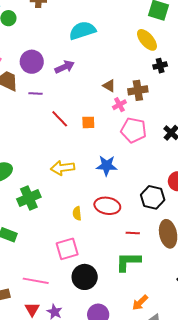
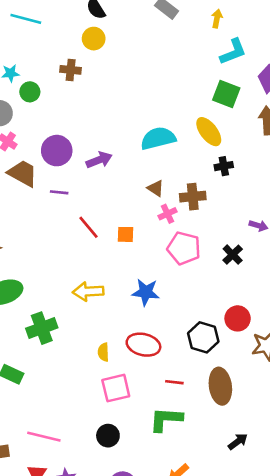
cyan semicircle: (82, 31) -> (158, 138), moved
pink square: (67, 249) -> (116, 388), moved
black circle: (85, 277) -> (108, 436), size x0.7

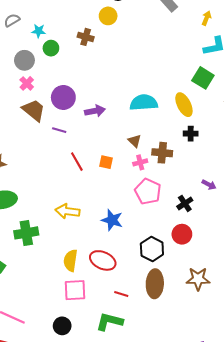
orange square: (126, 234) -> (106, 162), moved
red circle: (238, 318) -> (182, 234), moved
black hexagon: (203, 337) -> (152, 249), moved
yellow semicircle: (103, 352) -> (71, 260), size x1.5
brown ellipse: (220, 386) -> (155, 284), moved

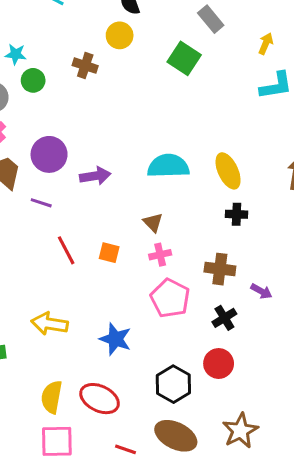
green square: (203, 78) -> (184, 58), moved
brown cross: (162, 153) -> (220, 269), moved
brown star: (198, 279) -> (240, 431), turned -30
brown ellipse: (155, 284) -> (176, 436), turned -68

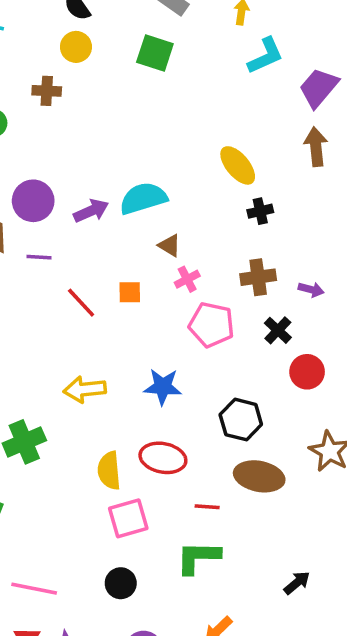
cyan semicircle: (168, 166) -> (143, 198), moved
red circle: (219, 364) -> (307, 372), moved

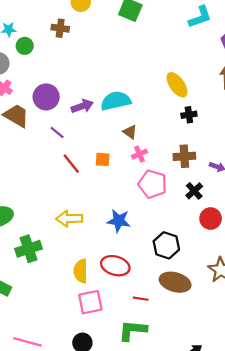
purple line: (39, 257) -> (57, 133), moved, turned 32

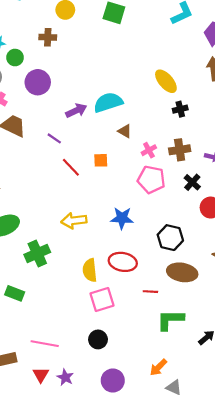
purple circle: (46, 97) -> (38, 82), moved
pink cross: (139, 154) -> (149, 150), moved
green L-shape: (133, 330) -> (170, 320), moved

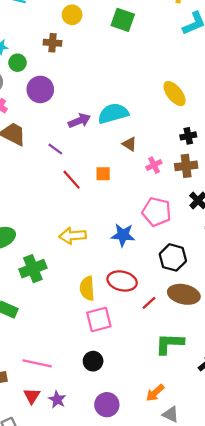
black cross: (180, 109) -> (188, 136), moved
pink pentagon: (151, 180) -> (157, 212), moved
red line: (150, 292) -> (149, 303), moved, turned -48

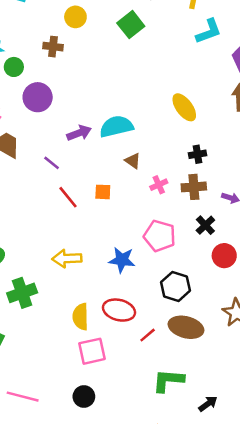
green square: (123, 20) -> (131, 25), turned 30

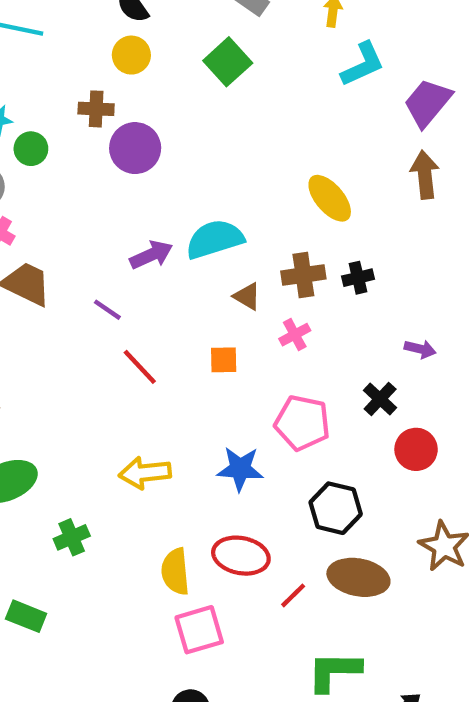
purple circle: (38, 97) -> (135, 148), moved
brown cross: (194, 187) -> (303, 275), moved
orange square: (103, 192) -> (224, 360), moved
green cross: (22, 293) -> (72, 537), size x0.7

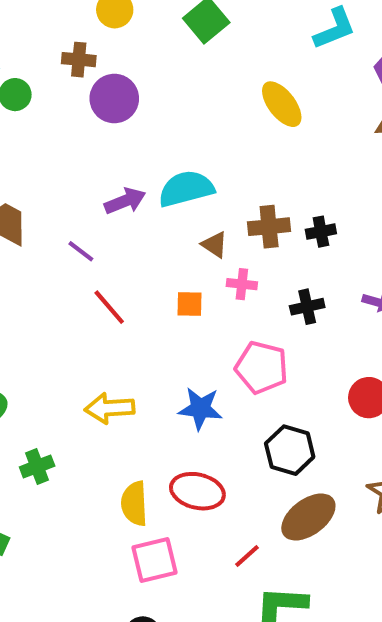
yellow ellipse: (330, 198) -> (282, 104), moved
pink cross: (295, 335) -> (242, 284), moved, turned 32
black cross: (380, 399) -> (307, 307), moved, turned 32
brown ellipse: (358, 577) -> (308, 517), turned -50
red line: (293, 595) -> (247, 556), moved

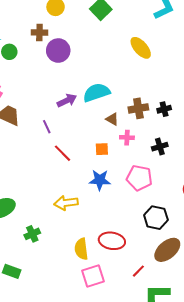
purple line: (81, 251) -> (47, 127), turned 32
blue star: (200, 408) -> (100, 180), moved

